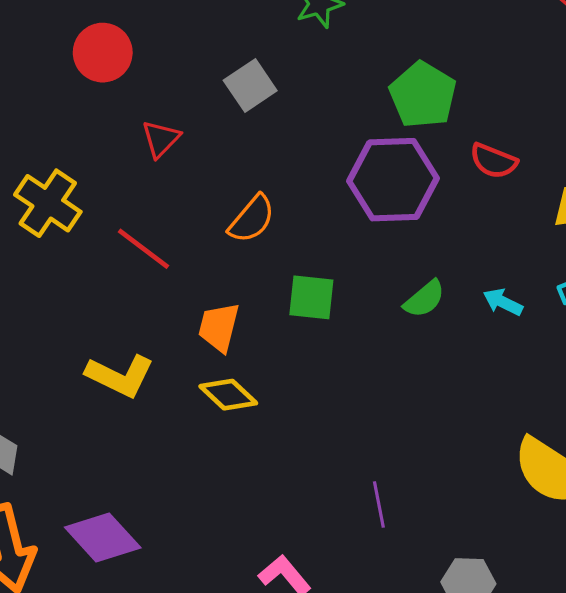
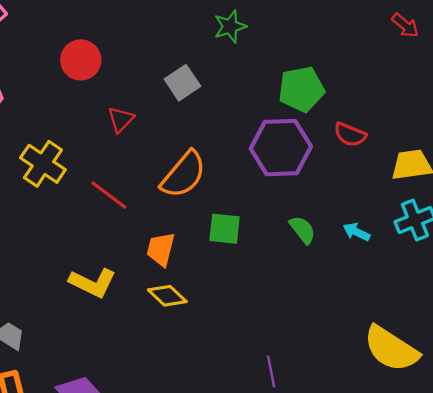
green pentagon: (423, 95) -> (301, 89), turned 30
orange semicircle: (252, 219) -> (184, 175), size x1.4
green semicircle: (424, 299) -> (302, 230), turned -88

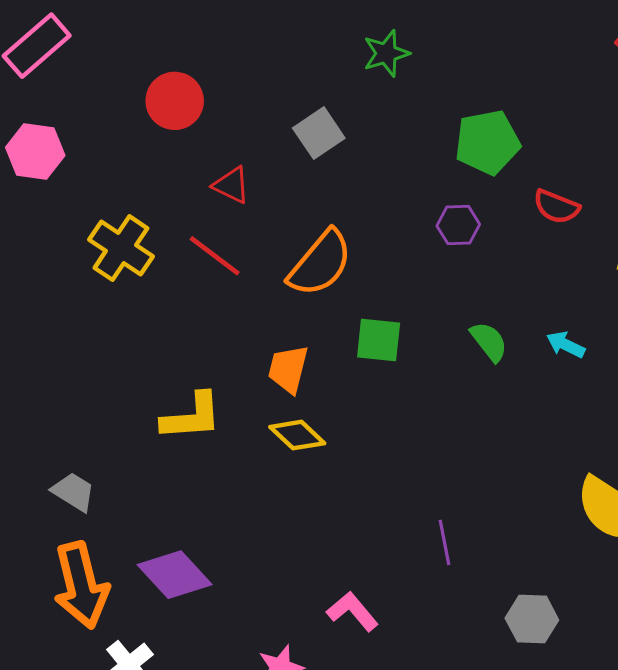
red triangle: (121, 119) -> (231, 185), turned -48
purple hexagon: (281, 148) -> (458, 225), size x0.5
red line: (109, 195) -> (215, 256), moved
yellow L-shape: (93, 283) -> (192, 417), turned -30

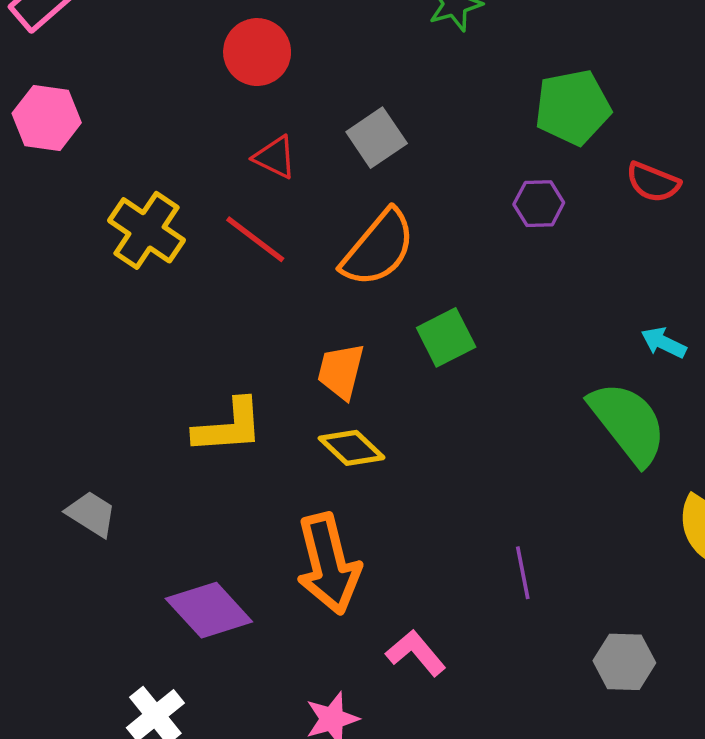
red circle: (175, 101) -> (257, 52), moved
gray square: (319, 133) -> (377, 138), moved
green square: (379, 340) -> (446, 337), turned -33
green semicircle: (489, 342) -> (628, 423), moved, size x1.8
orange arrow: (81, 585) -> (328, 564), moved

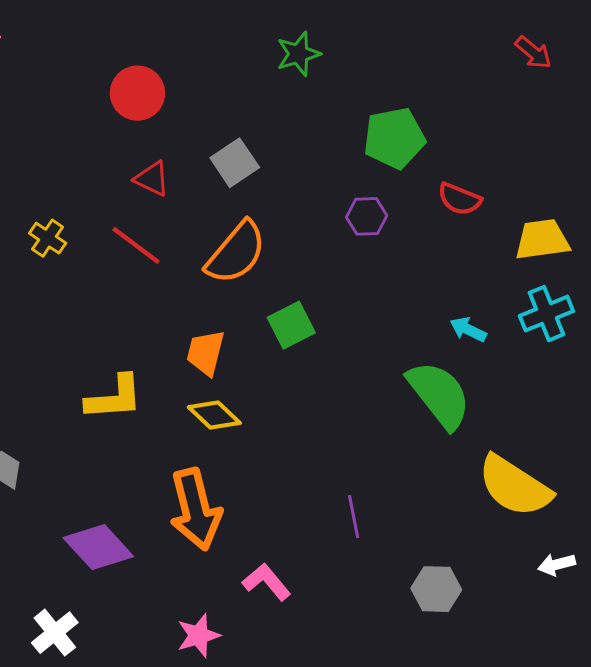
yellow cross: (147, 230) -> (48, 238), size x0.6

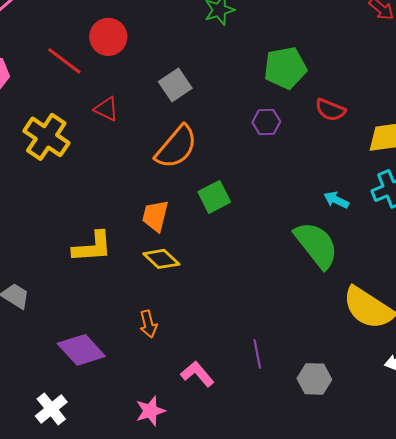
red triangle: (152, 179) -> (106, 109), moved
yellow cross: (48, 238) -> (46, 137), size x1.8
red line: (136, 245) -> (64, 61), moved
orange arrow: (195, 509) -> (148, 324), size x0.5
purple line: (354, 517) -> (257, 354), moved

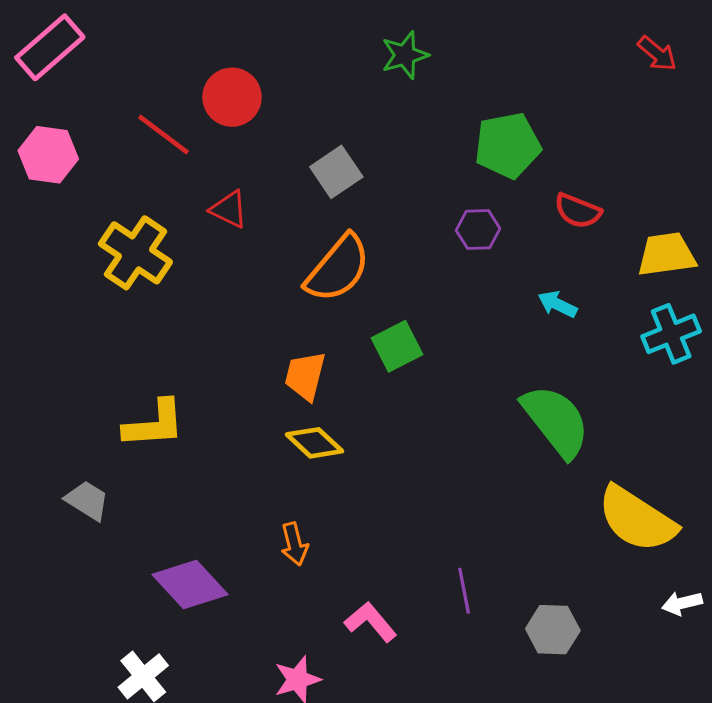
cyan arrow: (336, 200) -> (557, 304), moved
yellow L-shape: (92, 247) -> (154, 424), moved

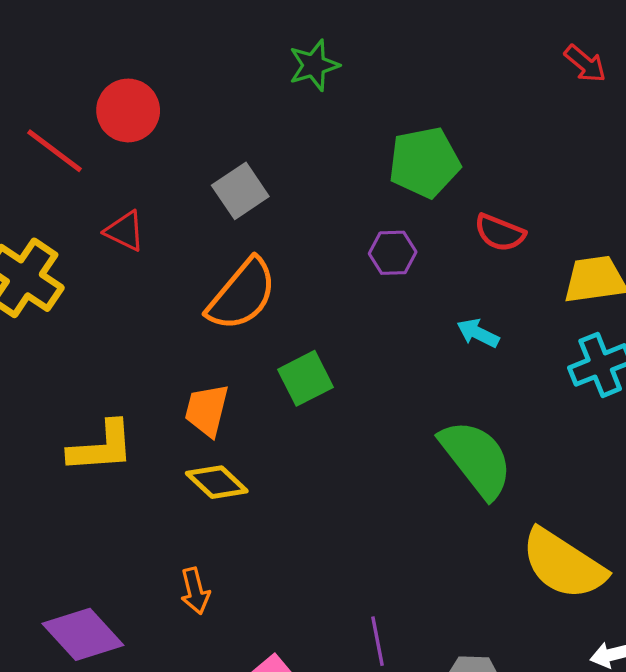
yellow L-shape: (154, 424) -> (101, 447), moved

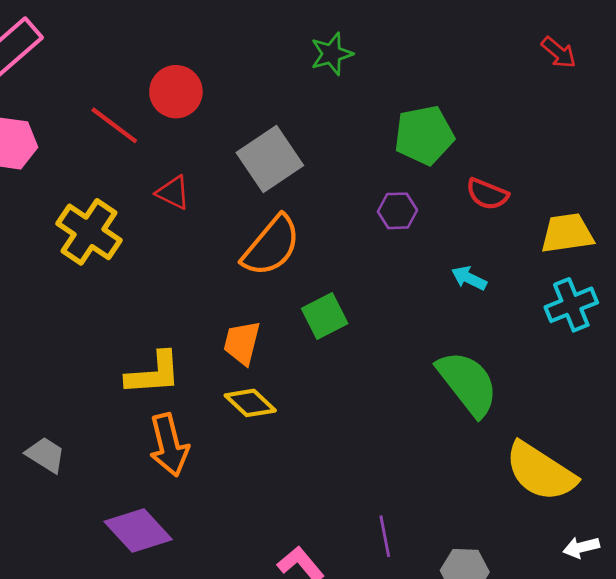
gray square: (240, 191) -> (270, 159), size x1.4
orange arrow: (195, 591) -> (169, 445), moved, size x1.6

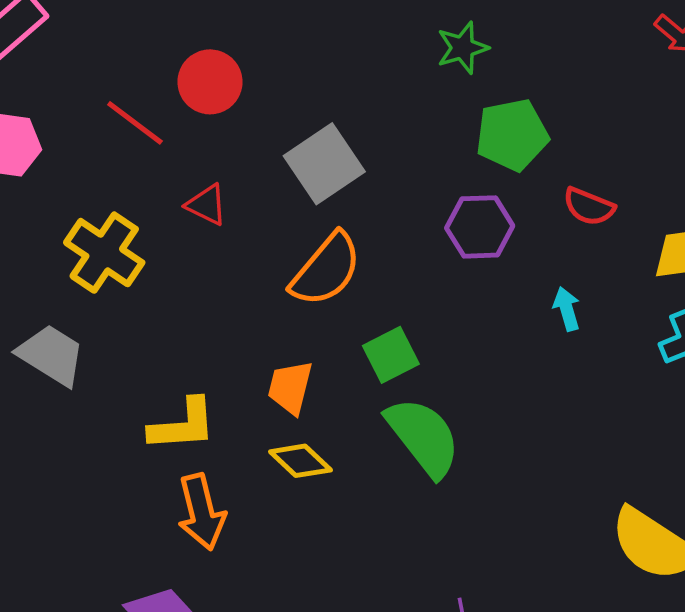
green star: (332, 54) -> (463, 48), moved
purple hexagon: (397, 211) -> (480, 227), size x1.4
cyan arrow: (469, 278) -> (567, 309), turned 48
green semicircle: (468, 383) -> (423, 437), moved
gray trapezoid: (46, 455) -> (51, 355), moved, size x1.4

